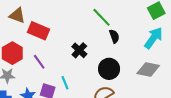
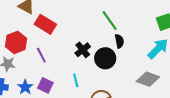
black circle: (109, 69) -> (105, 58), moved
cyan line: (65, 83) -> (76, 80), moved

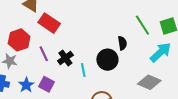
green line: (110, 20) -> (142, 25), moved
black cross: (83, 50) -> (65, 58), moved
cyan line: (76, 80) -> (83, 70), moved

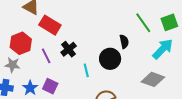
black cross: (65, 58) -> (69, 49), moved

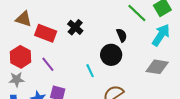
black cross: (69, 49) -> (75, 27), moved

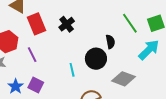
red rectangle: (46, 33) -> (37, 24), turned 35
gray diamond: (157, 67) -> (123, 79), moved

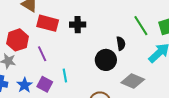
red rectangle: (37, 24) -> (48, 23), turned -55
black cross: (67, 24) -> (78, 25), turned 35
cyan line: (72, 70) -> (65, 75), moved

